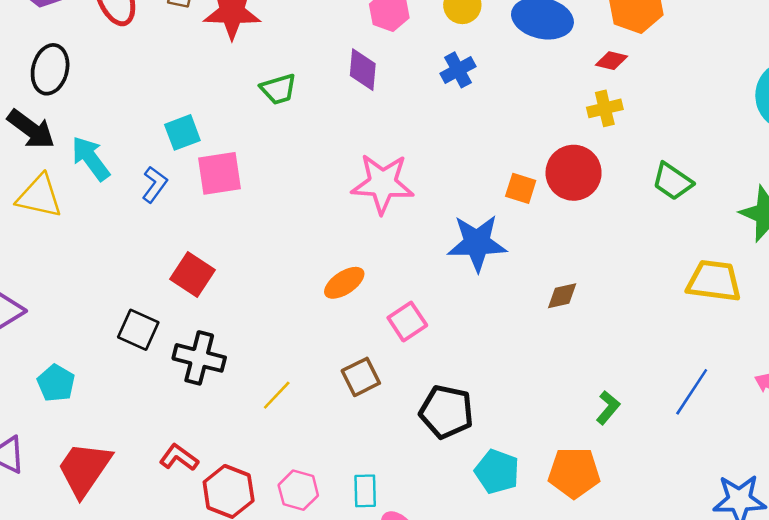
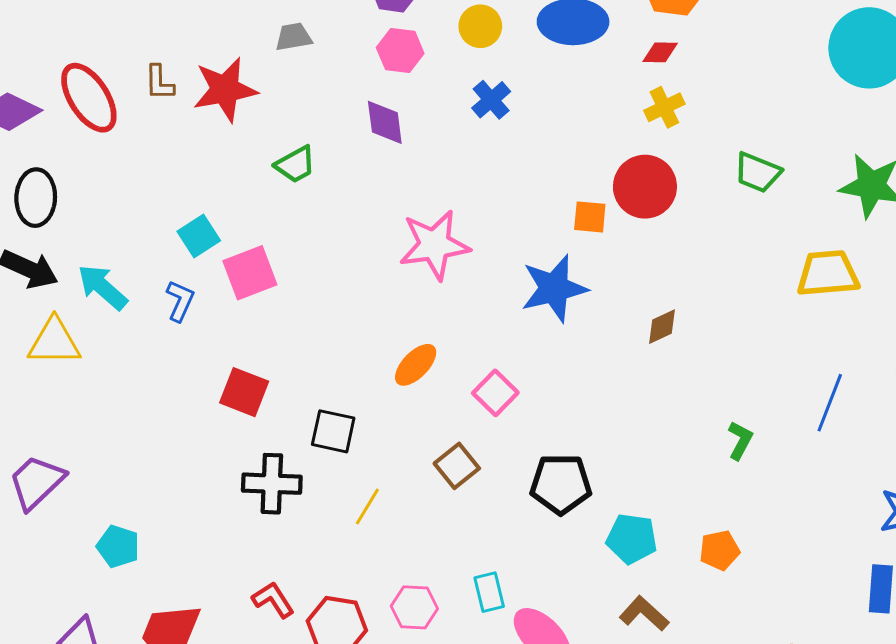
black square: (138, 330) -> (333, 431), moved
red L-shape: (179, 458) -> (273, 600), turned 33
orange pentagon: (574, 473) -> (719, 550), moved, size x0.7

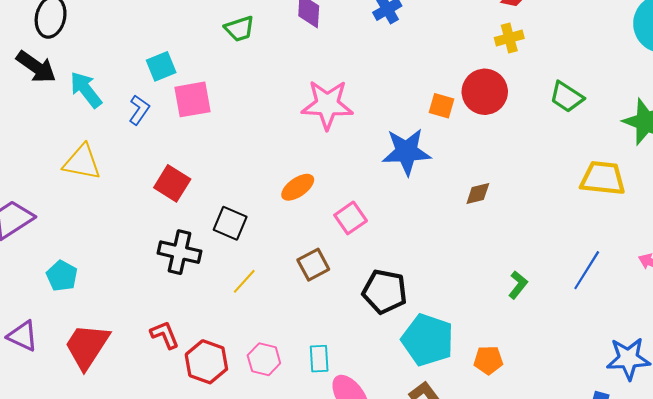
yellow triangle: (54, 342) -> (82, 162), moved
cyan pentagon: (632, 539) -> (428, 340), size x1.4

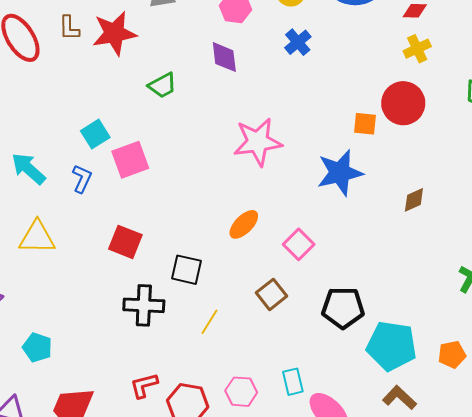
red L-shape: (165, 335) -> (144, 385), turned -72

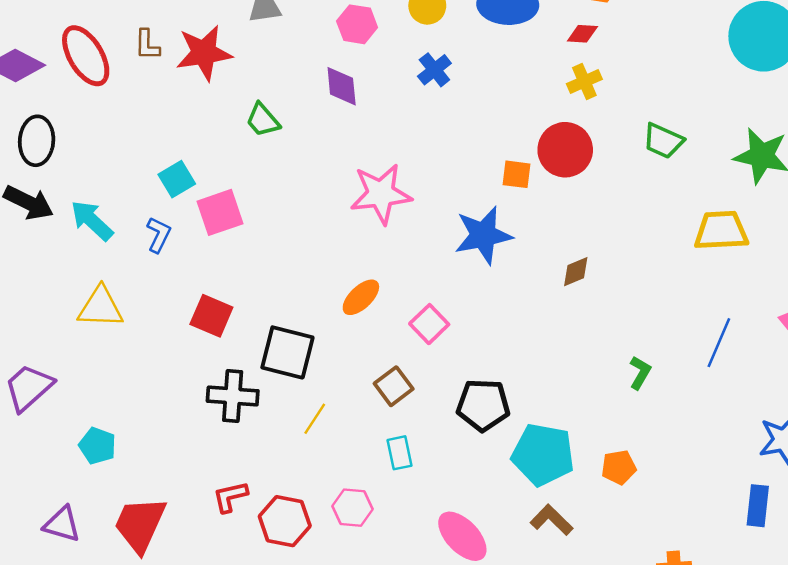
green trapezoid: (162, 85) -> (263, 120), turned 76
black square: (186, 270) -> (287, 352), size x1.4
cyan rectangle: (293, 382) -> (400, 453), moved

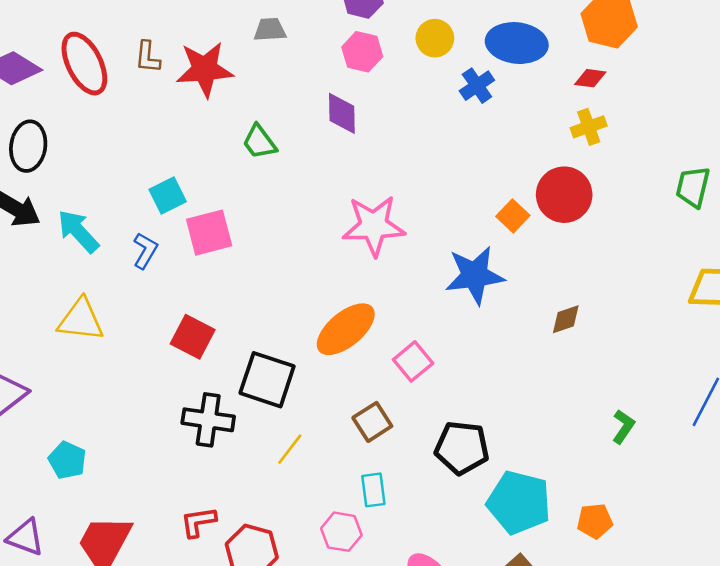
blue cross: (434, 70) -> (477, 86), moved
green trapezoid: (663, 141) -> (693, 187), moved, turned 75
orange square: (516, 174) -> (513, 216), turned 32
orange ellipse: (361, 297) -> (346, 329), size x1.5
pink hexagon: (352, 508) -> (341, 532), moved

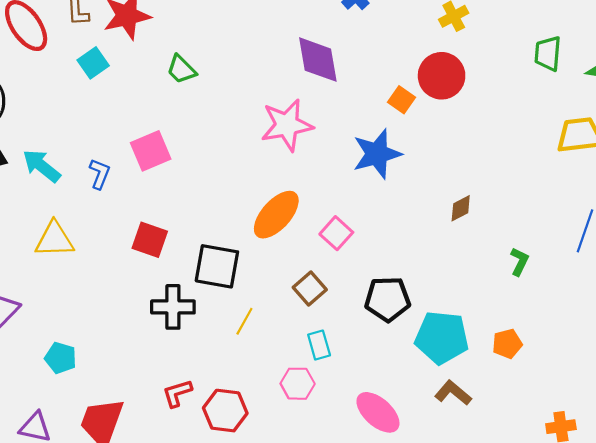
purple diamond: (342, 113) -> (318, 60), moved, size x1.4
cyan square: (168, 195) -> (93, 63), moved
brown diamond: (566, 319) -> (461, 208), moved

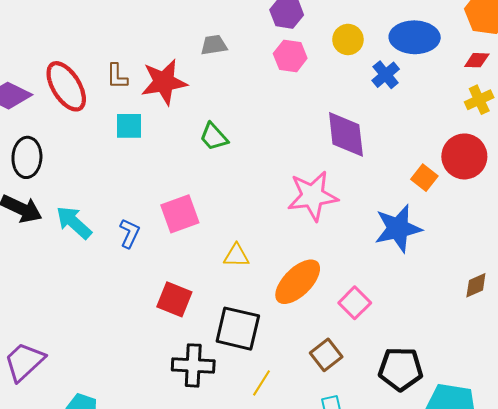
cyan square: (93, 63) -> (129, 126), turned 32
yellow triangle: (55, 239) -> (236, 256), moved, size x0.7

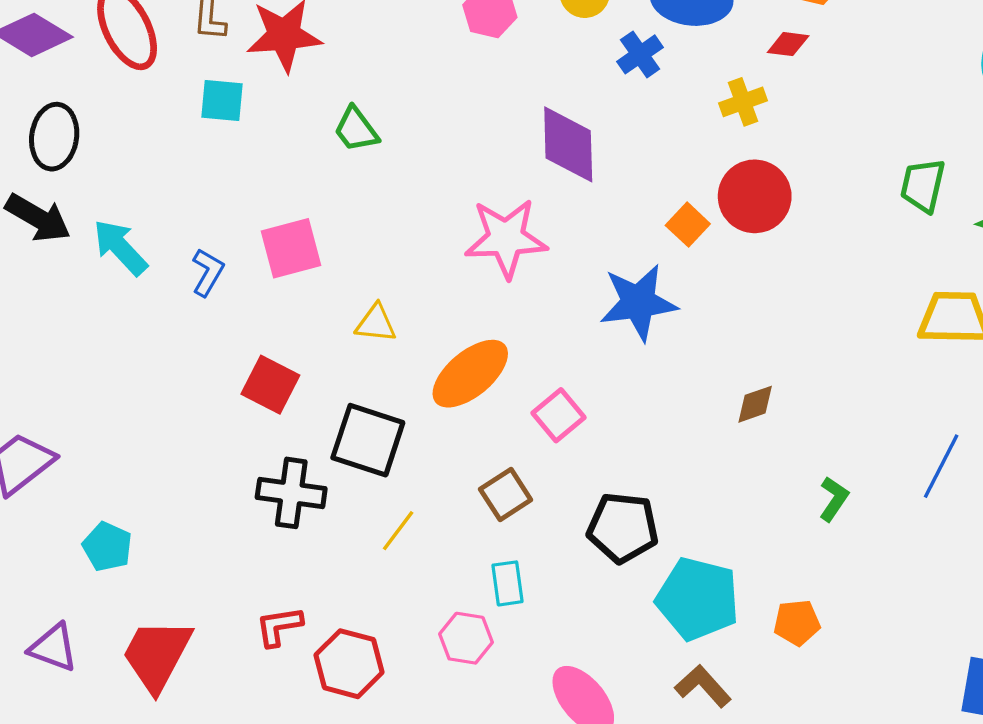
yellow cross: (479, 100) -> (743, 102), moved

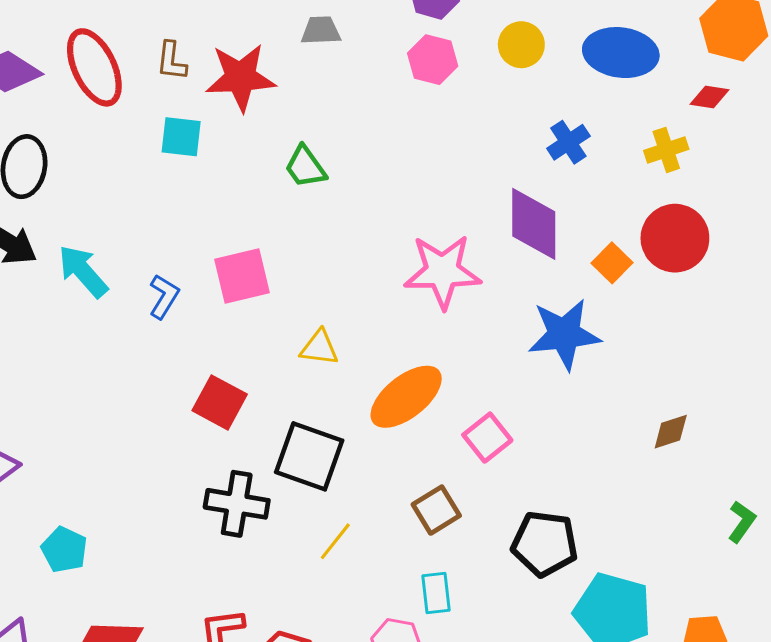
blue cross: (640, 54) -> (568, 142), moved
purple diamond: (568, 144) -> (534, 224), moved

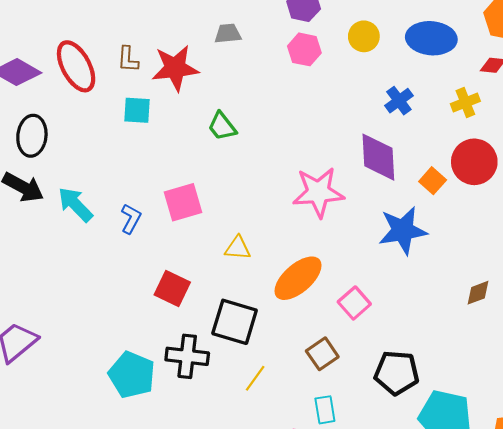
cyan pentagon: (64, 550) -> (132, 375), moved, size x1.5

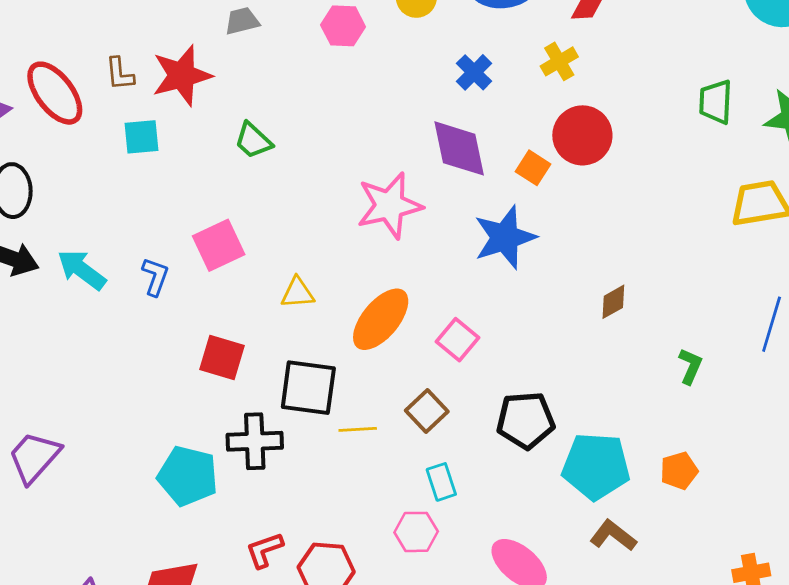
yellow line: (255, 378) -> (358, 429), moved, turned 60

